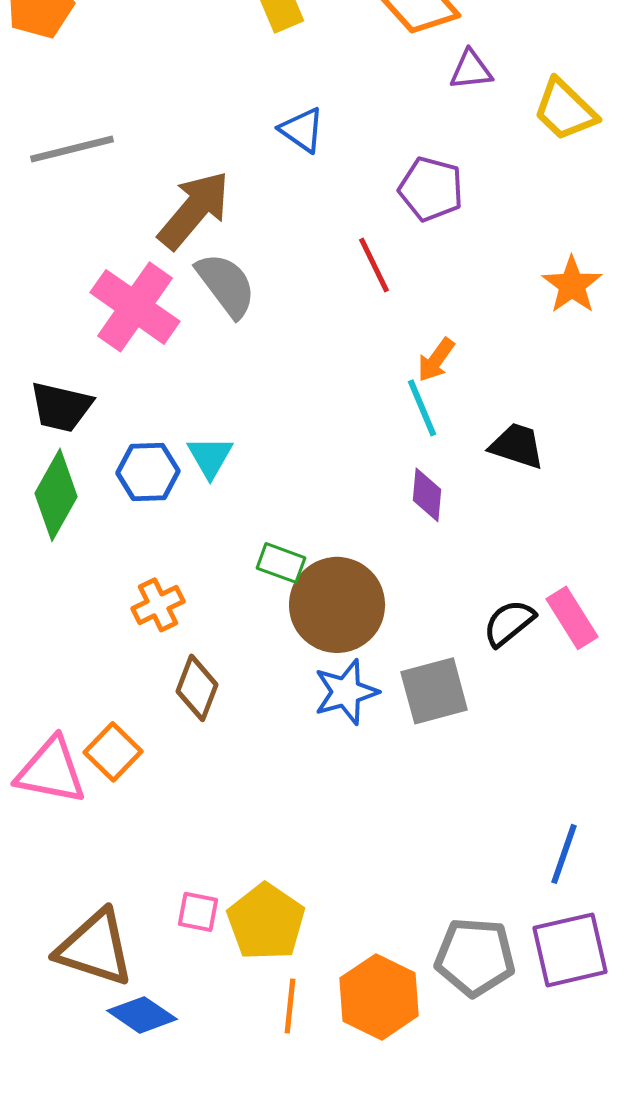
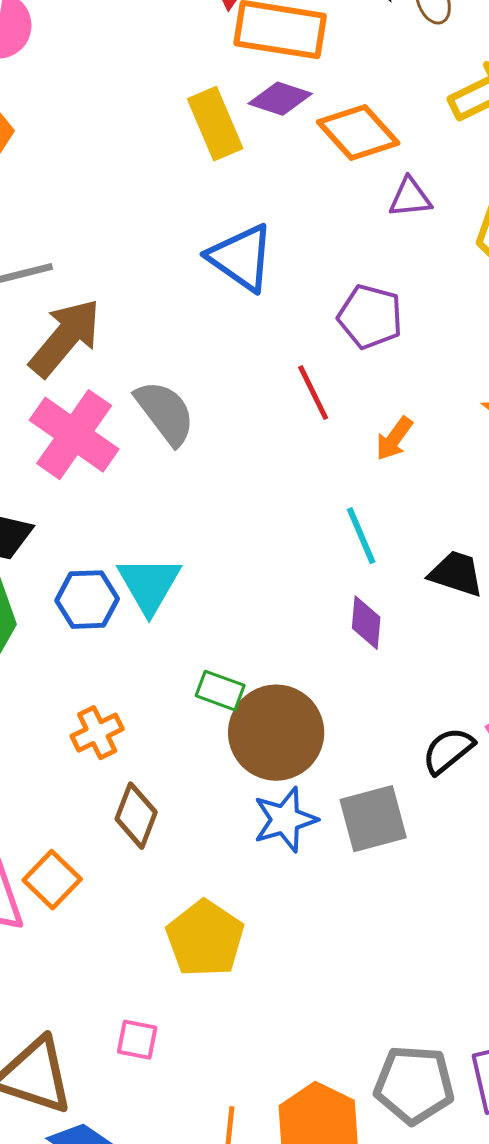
blue triangle: (302, 130) -> (241, 258), size x1.5
brown arrow: (194, 210) -> (65, 338), moved
orange arrow: (436, 360) -> (394, 439), moved
cyan triangle: (210, 457) -> (149, 585), size x1.4
yellow pentagon: (266, 922) -> (205, 939), moved

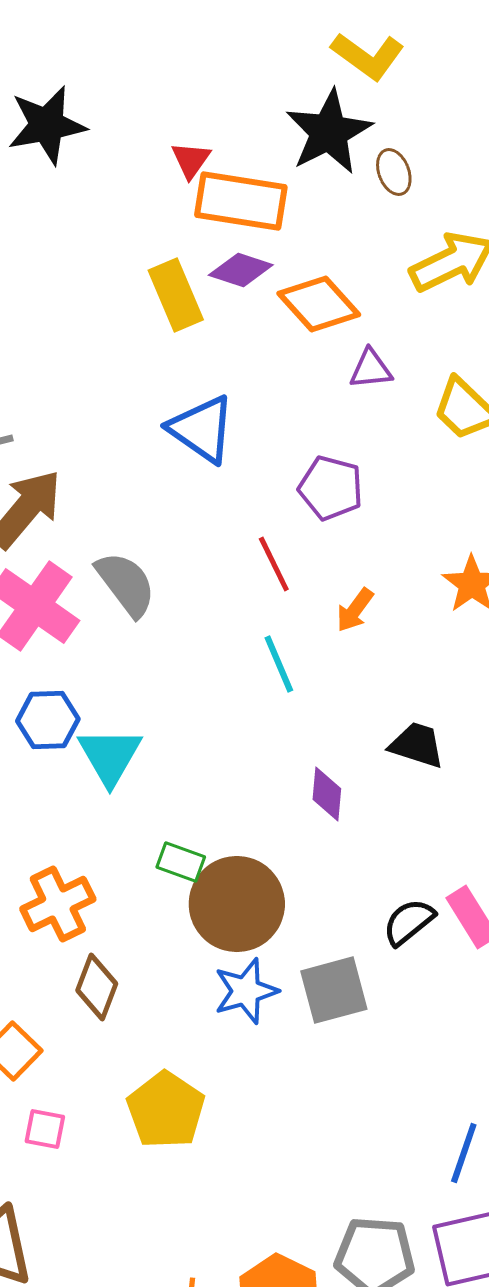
cyan line: (361, 536) -> (279, 664), moved
blue hexagon: (87, 600) -> (48, 720), moved
orange cross: (97, 733) -> (58, 904), size x1.4
pink square: (137, 1040) -> (45, 1129), moved

